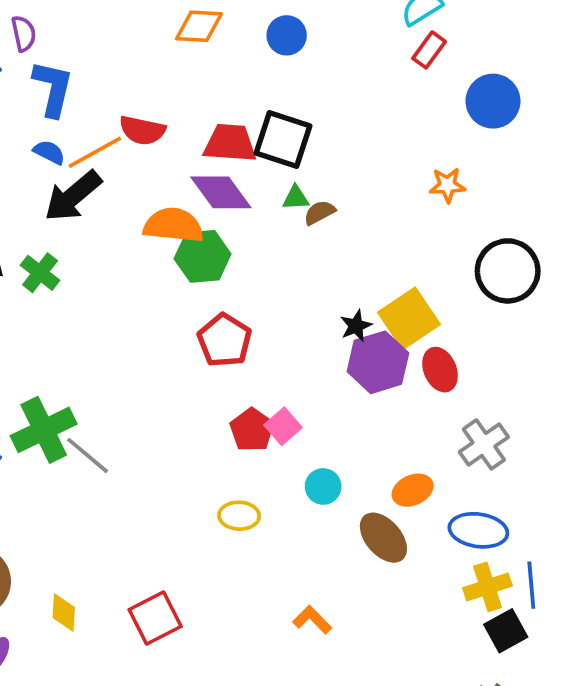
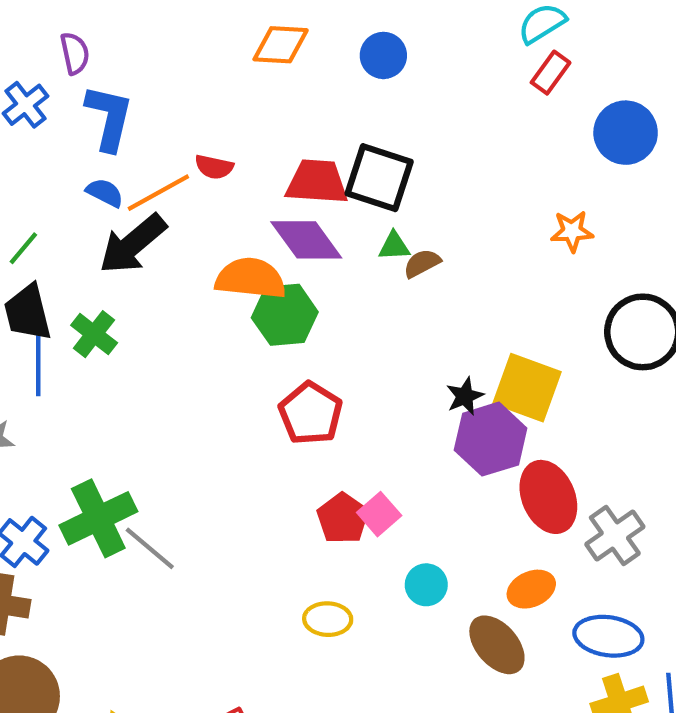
red semicircle: (142, 130) -> (214, 167), size x0.7
yellow square: (409, 318) -> (527, 388), turned -36
red ellipse: (440, 370) -> (548, 497), moved, size x1.4

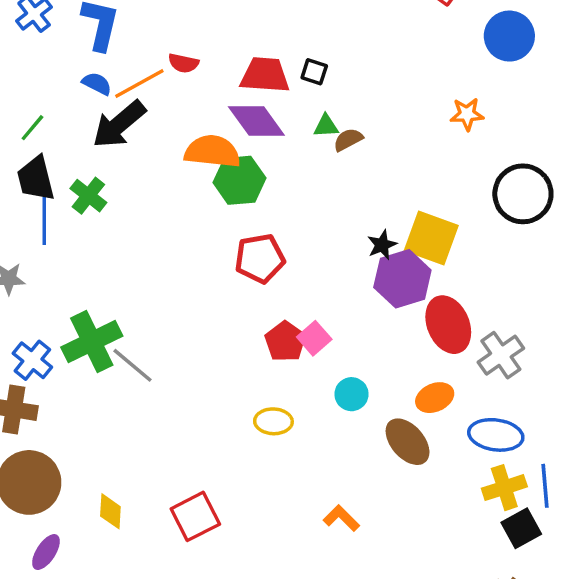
black square: (379, 178) -> (314, 72), size x0.5
red pentagon: (311, 413) -> (260, 258), turned 30

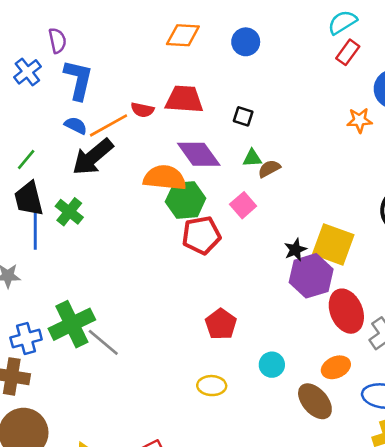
red trapezoid: (265, 75) -> (184, 99), moved
orange star: (467, 114) -> (359, 120), moved
red pentagon: (260, 258) -> (201, 235), moved
pink square: (314, 338) -> (243, 205), moved
blue cross: (32, 360) -> (26, 339), turned 36

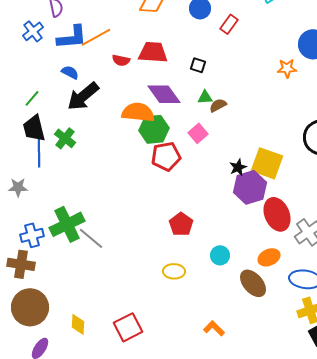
red rectangle: (348, 52) -> (229, 24), moved
blue L-shape: (78, 80) -> (72, 37), turned 72
orange line: (108, 125) -> (96, 37), moved

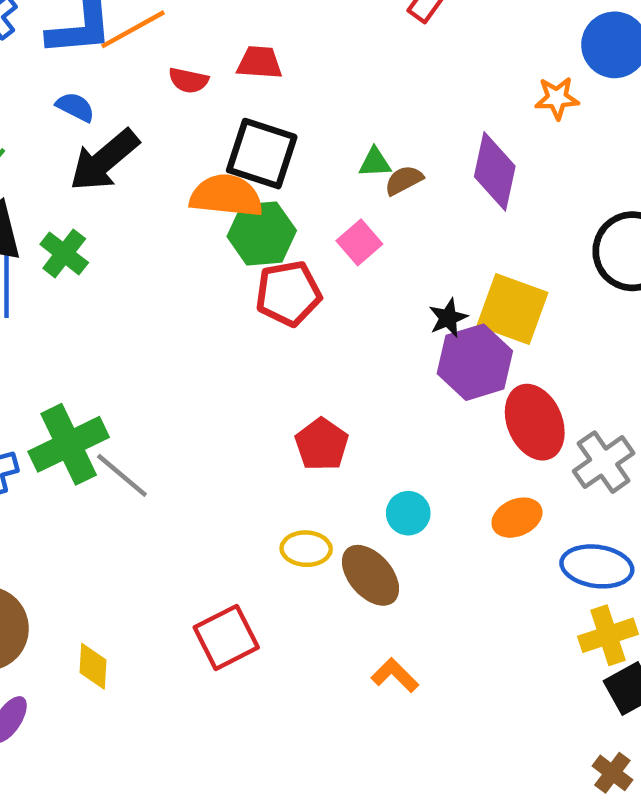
red trapezoid: (153, 52) -> (260, 63), size x0.7
black square: (198, 65) -> (262, 154), moved, size x2.0
purple diamond: (164, 94) -> (495, 171), moved, turned 48
brown ellipse: (253, 283) -> (370, 575), moved
red square: (128, 327) -> (226, 637), moved

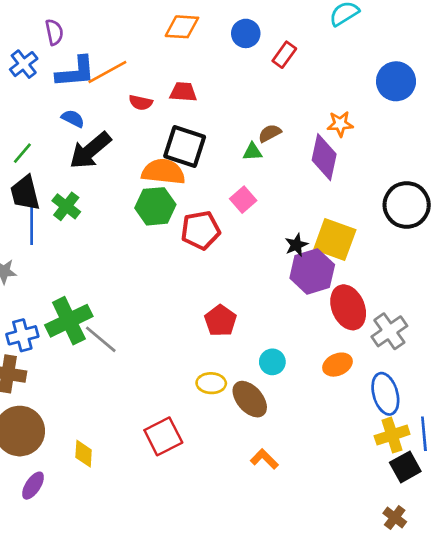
orange star: (557, 98) -> (340, 124), moved
brown semicircle: (404, 180) -> (270, 133), moved
green hexagon: (262, 233) -> (155, 206), moved
blue ellipse: (597, 566) -> (385, 394), turned 66

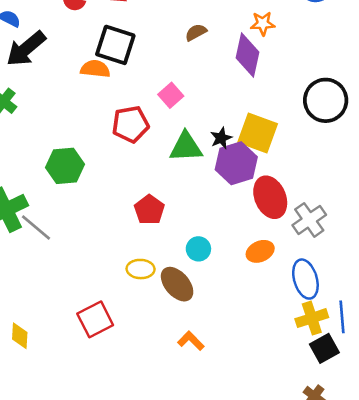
green triangle: (252, 152) -> (186, 147), moved, size x1.8
orange semicircle: (163, 172) -> (95, 69), size x0.7
green hexagon: (155, 206) -> (65, 166), moved

